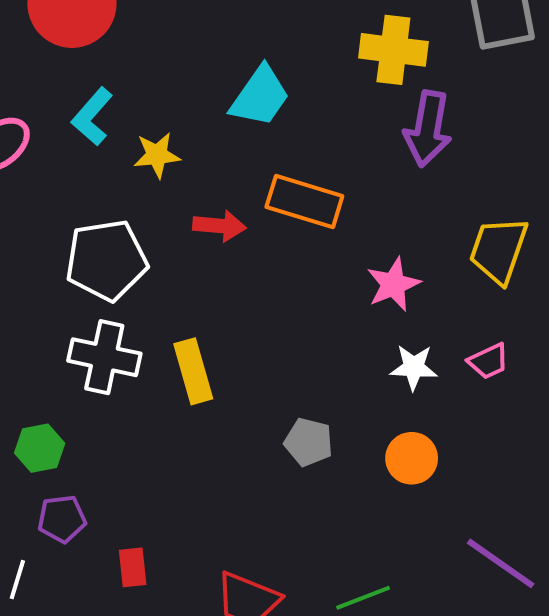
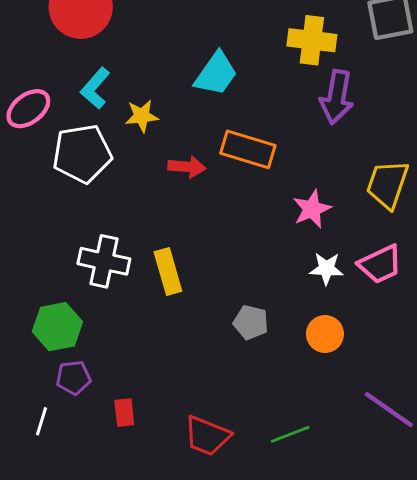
white pentagon: (106, 260) -> (82, 154), moved
pink trapezoid: (488, 361) -> (380, 264), size x1.5
green hexagon: (40, 448) -> (57, 327), size x1.4

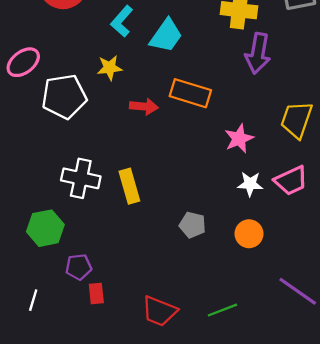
cyan L-shape: (95, 88) -> (122, 21), moved
purple pentagon: (73, 378) -> (79, 267), moved

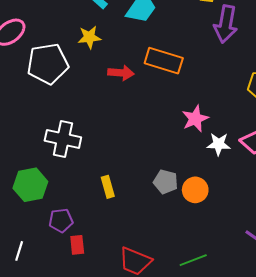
pink star: (239, 139) -> (195, 119), moved
yellow rectangle: (129, 186) -> (108, 187), moved, size x0.7
orange circle: (249, 234) -> (195, 190), moved

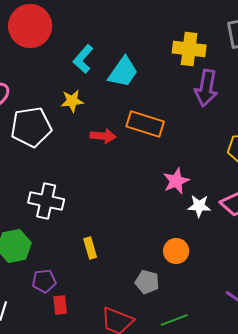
gray pentagon: (166, 182) -> (147, 282), moved

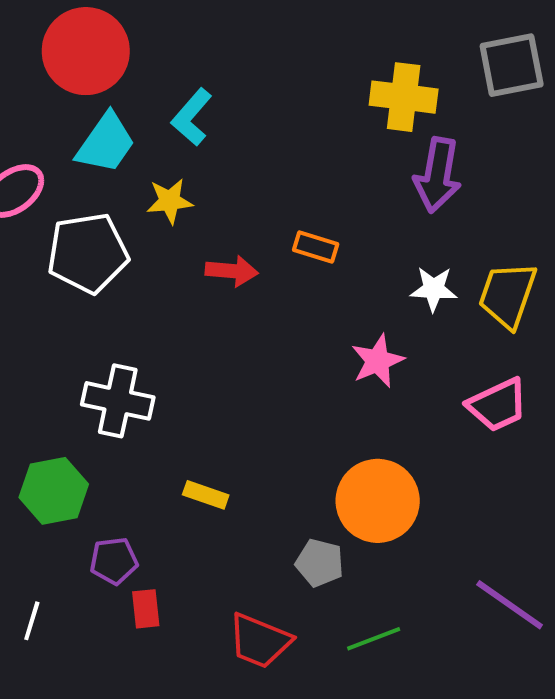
cyan trapezoid: (123, 72) -> (106, 143), moved
orange rectangle: (145, 124) -> (316, 247), size x0.6
white star: (199, 206) -> (434, 289), moved
yellow rectangle: (90, 248) -> (206, 495), turned -55
orange circle: (176, 251) -> (378, 501), size x1.6

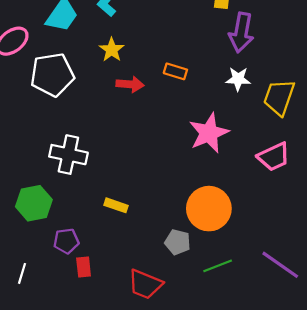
yellow star: (170, 201) -> (112, 50), moved, turned -30
white star: (434, 289) -> (238, 79), moved
pink star: (378, 361) -> (209, 133), size x1.4
green line: (374, 639) -> (218, 266), moved

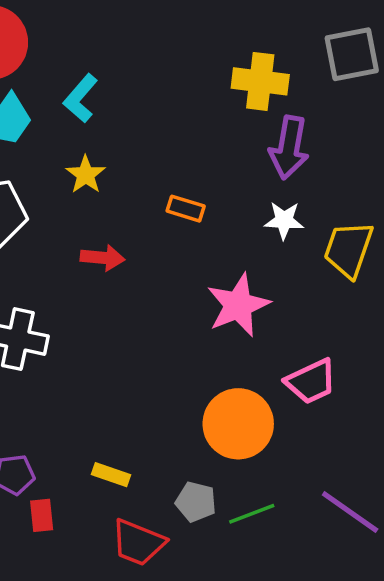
red arrow: (130, 84) -> (103, 258), moved
pink trapezoid: (274, 157) -> (311, 381), moved
yellow rectangle: (116, 205) -> (111, 475), moved
gray pentagon: (178, 242) -> (196, 502), moved

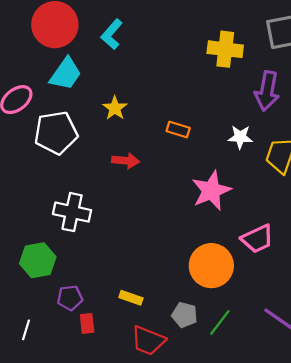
cyan L-shape: (81, 98) -> (112, 34), moved
purple arrow: (289, 148) -> (267, 91), moved
green line: (252, 514) -> (220, 322), turned -32

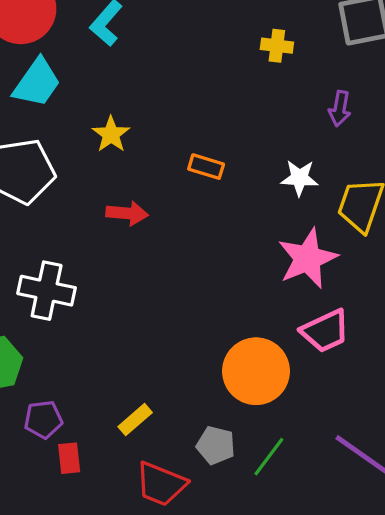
yellow cross: (225, 49) -> (277, 46), size x0.6
purple arrow: (267, 91) -> (340, 109), size x0.6
pink star: (211, 191) -> (308, 258), moved
yellow rectangle: (131, 298) -> (135, 420), turned -60

